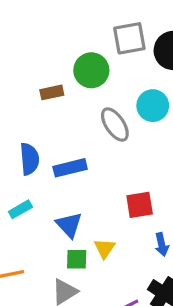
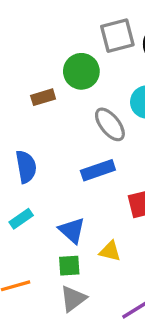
blue rectangle: (70, 168) -> (98, 170), moved
yellow triangle: (105, 248) -> (110, 251), turned -45
green square: (77, 259) -> (69, 266), moved

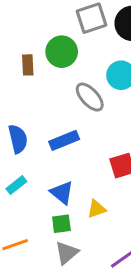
brown rectangle: (43, 97) -> (28, 65), moved, turned -72
blue rectangle: (98, 170) -> (64, 140), moved
yellow triangle: (110, 251) -> (97, 209), turned -30

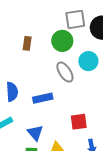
green circle: (62, 52) -> (62, 41), moved

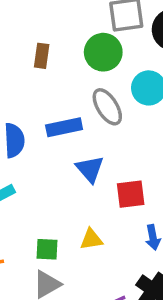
blue rectangle: (43, 98) -> (64, 127), moved
blue triangle: (35, 133) -> (90, 169), moved

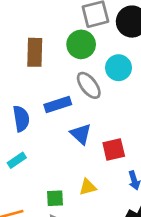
brown rectangle: (42, 56) -> (35, 52), size x1.5

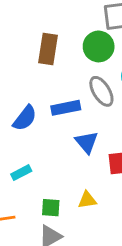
blue semicircle: (21, 119) -> (25, 118), turned 40
cyan rectangle: (17, 160) -> (21, 173), moved

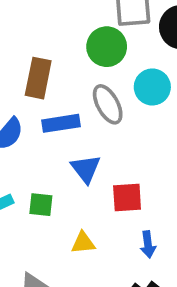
brown rectangle: (48, 49) -> (38, 78), moved
green square: (51, 208) -> (41, 205), moved

